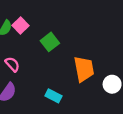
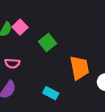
pink semicircle: (12, 64) -> (12, 63), turned 136

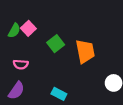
orange trapezoid: (79, 68) -> (85, 51), moved

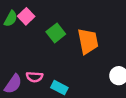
pink semicircle: (21, 64) -> (34, 77), moved

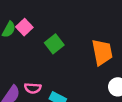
orange trapezoid: (88, 41) -> (102, 52), moved

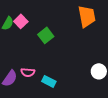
orange trapezoid: (102, 52) -> (87, 16), moved

